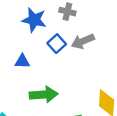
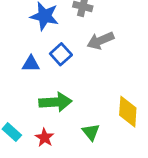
blue square: (57, 44) -> (61, 54), moved

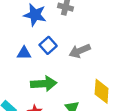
gray arrow: (100, 41) -> (80, 51), moved

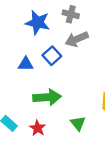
gray arrow: (80, 51) -> (77, 39), moved

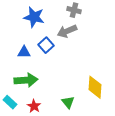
gray cross: (71, 14) -> (74, 10), moved
green arrow: (47, 97) -> (26, 80), moved

